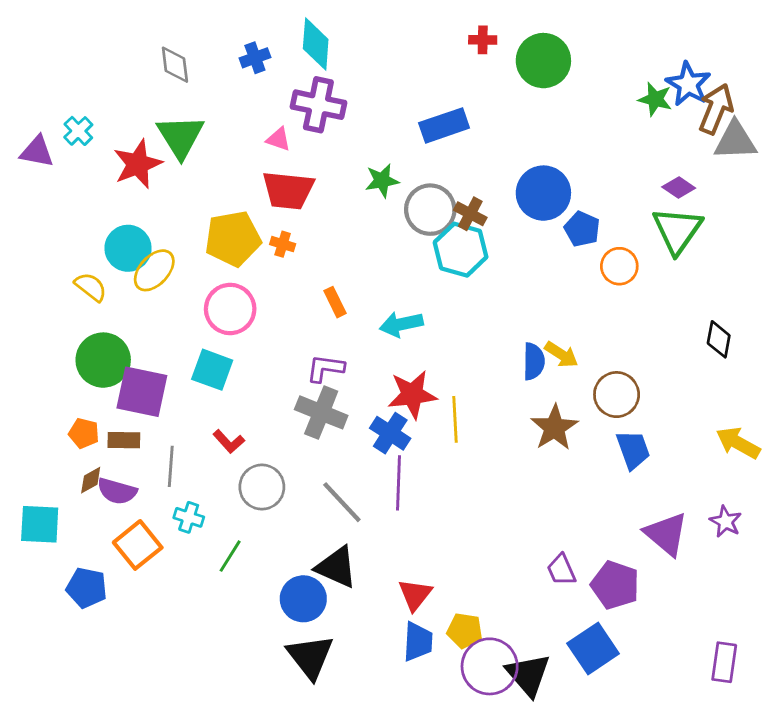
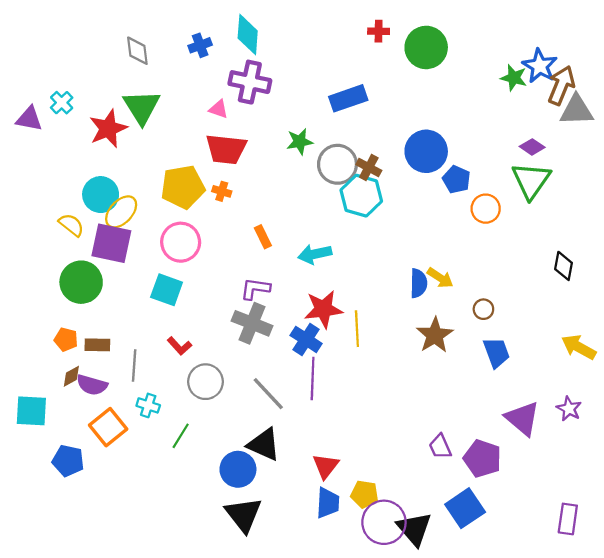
purple square: (142, 392) -> (111, 243), moved
brown circle: (617, 395) -> (483, 309), size x0.6

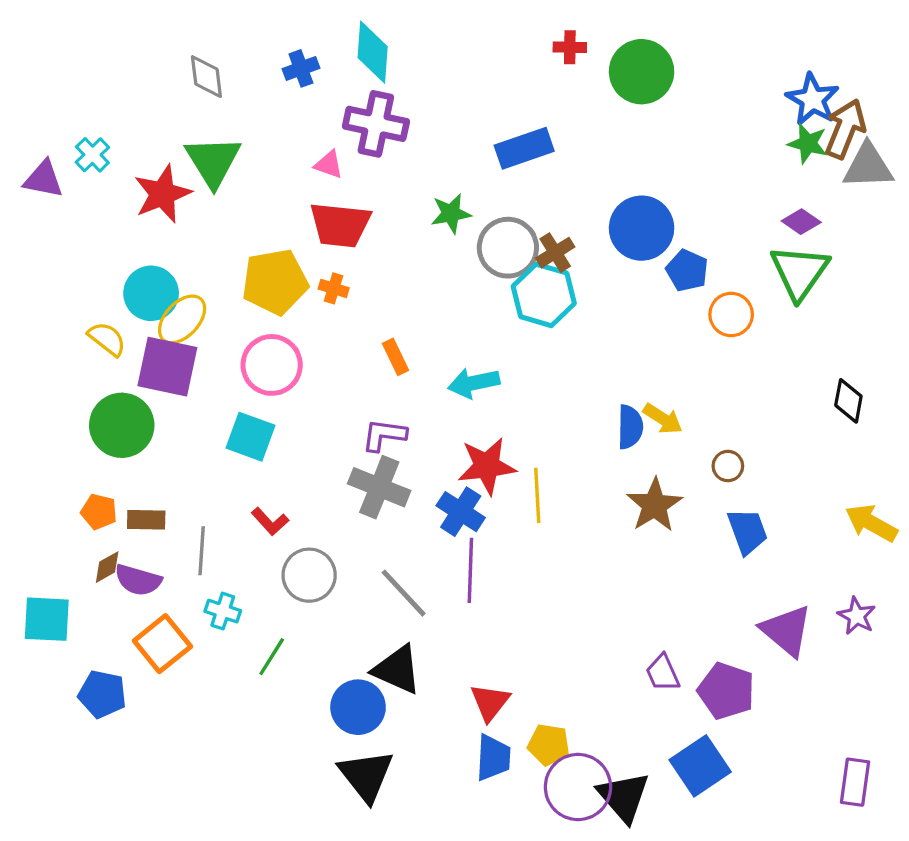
green star: (514, 78) -> (808, 143), moved
brown cross: (369, 168) -> (555, 253), turned 30

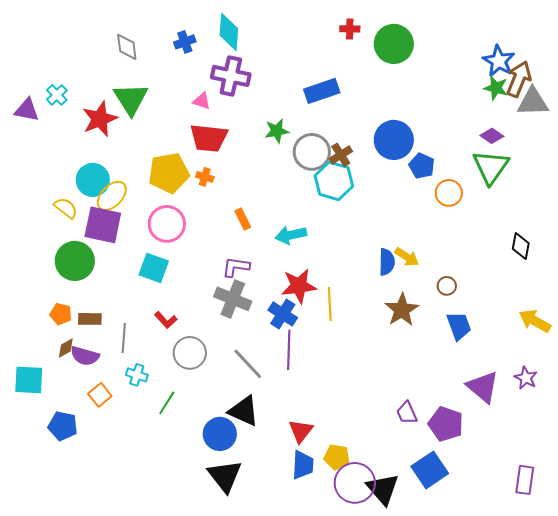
orange square: (162, 644) -> (100, 395), size x0.7

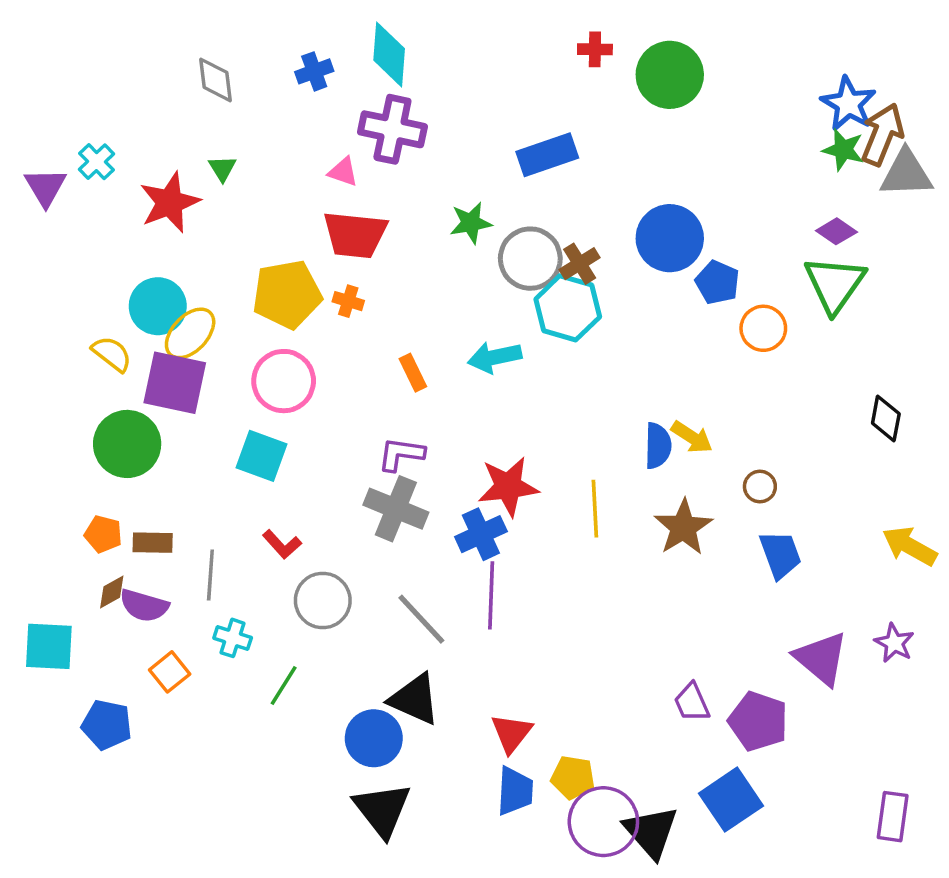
green triangle: (131, 99) -> (222, 168), size x0.5
purple triangle: (27, 110) -> (45, 187), turned 48
cyan arrow: (291, 235) -> (495, 357), moved
yellow line: (330, 304) -> (595, 509), moved
blue cross: (283, 314) -> (481, 534), turned 32

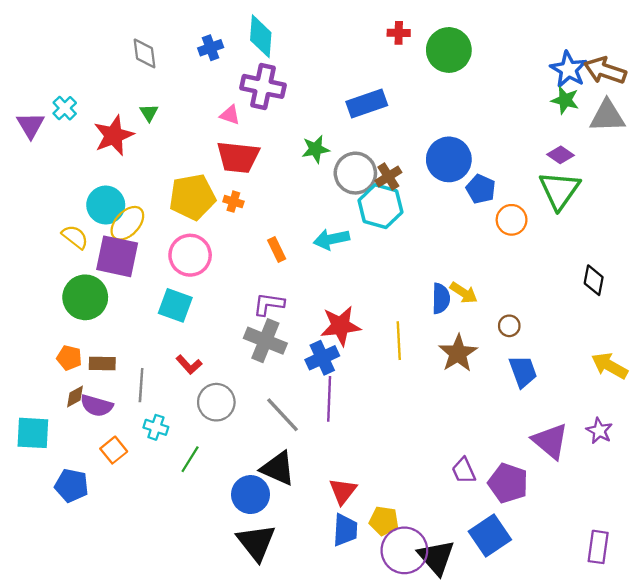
brown arrow: (882, 134) -> (605, 70), moved, turned -93

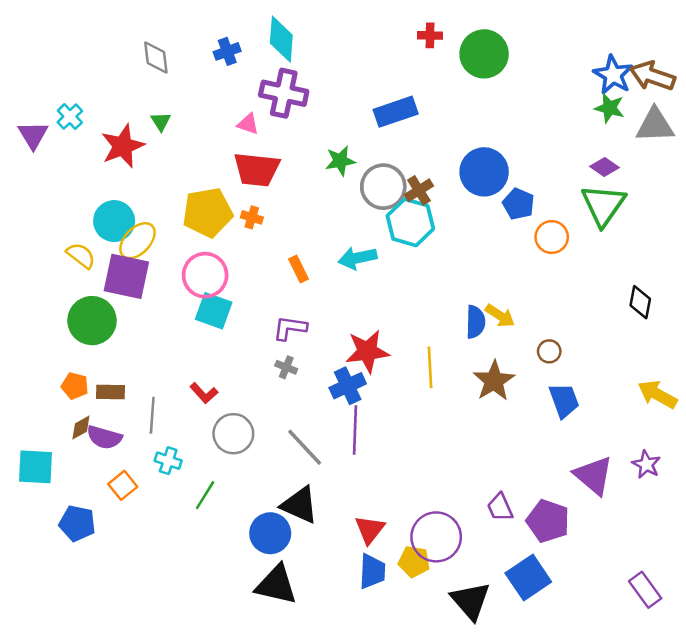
cyan square: (175, 305) -> (214, 311), moved
gray cross: (265, 341) -> (286, 367), size x0.5
black triangle: (256, 542) -> (276, 585), turned -39
purple rectangle: (598, 547) -> (645, 590), turned -44
purple circle: (404, 550) -> (436, 537), moved

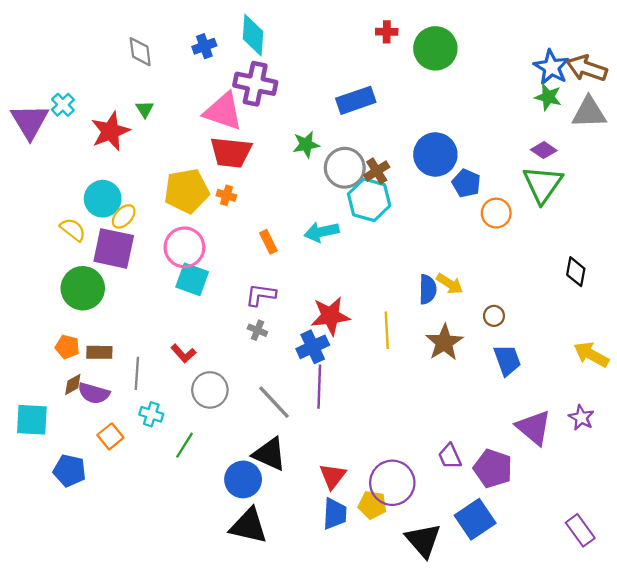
pink triangle: (248, 124) -> (223, 111), size x2.0
purple triangle: (33, 135) -> (30, 121), size x1.4
yellow ellipse: (137, 241) -> (124, 216), size x0.7

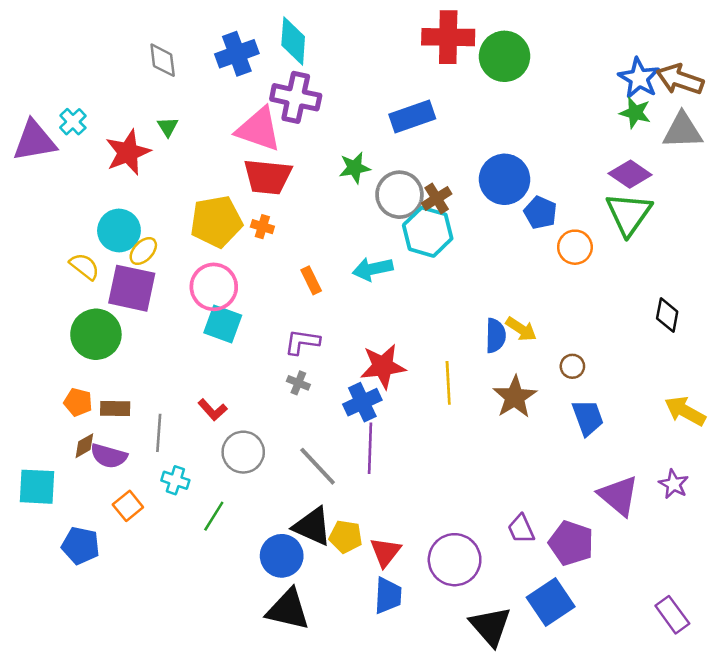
red cross: (387, 32) -> (448, 37), size x2.0
blue cross: (204, 46) -> (237, 54), size x1.5
purple triangle: (30, 121) -> (34, 141), turned 51
purple diamond: (544, 150) -> (630, 174), size x1.4
yellow pentagon: (372, 505) -> (346, 537), moved

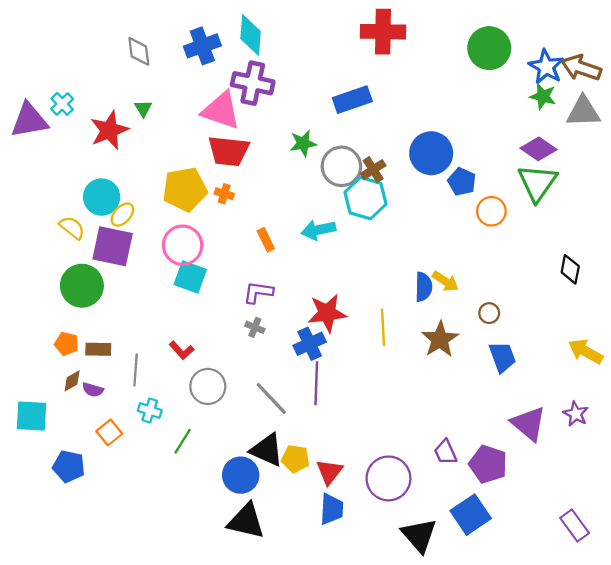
green circle: (505, 56) -> (489, 48), moved
purple semicircle: (109, 456) -> (93, 390), size x0.7

